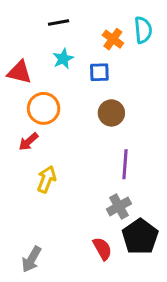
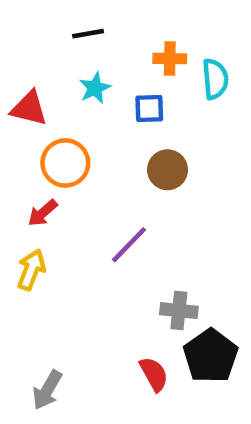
cyan semicircle: (143, 30) -> (215, 79), moved
orange cross: (113, 39) -> (170, 59), turned -35
purple line: (125, 164) -> (129, 245), moved, turned 40
yellow arrow: (47, 179) -> (31, 270), moved
gray cross: (119, 206) -> (179, 311), turned 35

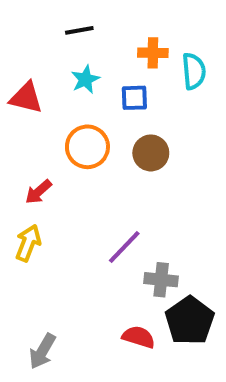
orange circle: (65, 163) -> (87, 147), moved
purple line: (129, 245) -> (124, 247), moved
red semicircle: (154, 374) -> (139, 337), turned -44

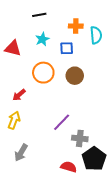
gray arrow: (42, 351) -> (21, 153), moved

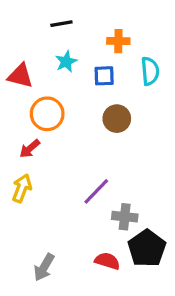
cyan semicircle: (96, 35) -> (150, 71), moved
orange circle: (43, 73) -> (47, 114), moved
gray arrow: (21, 153) -> (44, 267), moved

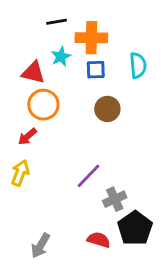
orange cross: (118, 41) -> (91, 38), moved, size x1.5
red triangle: (20, 76) -> (33, 73), moved
gray cross: (125, 217) -> (115, 199), turned -30

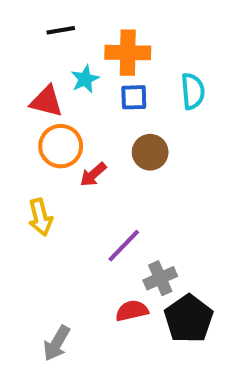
black line: (57, 22) -> (61, 30), moved
red arrow: (27, 137) -> (93, 175), moved
yellow arrow: (20, 173) -> (40, 217), moved, turned 145
red semicircle: (99, 240) -> (132, 311), moved, turned -30

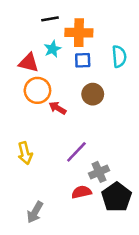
black line: (61, 30) -> (50, 19), moved
red arrow: (93, 175) -> (58, 108), turned 72
yellow arrow: (40, 217) -> (25, 153), moved

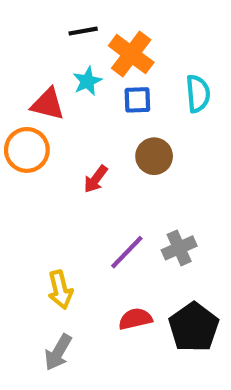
orange cross: (79, 33) -> (131, 54), turned 36
orange circle: (37, 90) -> (27, 150), moved
red arrow: (58, 108) -> (96, 179), turned -84
yellow arrow: (25, 153) -> (60, 290), moved
gray cross: (99, 172) -> (179, 248), moved

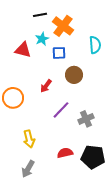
blue square: (137, 100) -> (59, 53), moved
orange circle: (27, 150) -> (13, 98), moved
purple line: (127, 252) -> (61, 110), moved
black pentagon: (194, 327) -> (93, 157), turned -30

